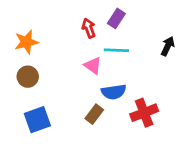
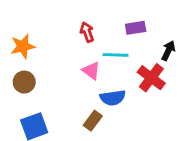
purple rectangle: (116, 18) -> (136, 28), moved, turned 48
red cross: (144, 113) -> (151, 78), moved, turned -32

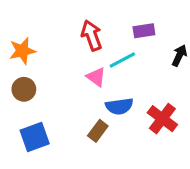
red arrow: (87, 32) -> (92, 35), size x1.4
cyan line: (116, 55) -> (122, 60), turned -30
red cross: (151, 78) -> (162, 119), moved

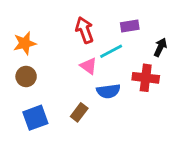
red cross: (162, 119) -> (146, 78), moved, turned -30
brown rectangle: (98, 131) -> (79, 112), moved

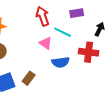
cyan line: (111, 51) -> (63, 32), turned 54
brown rectangle: (79, 112) -> (29, 78), moved

